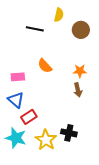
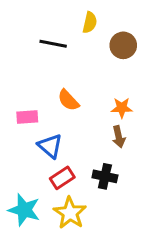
blue triangle: (16, 100) -> (50, 146), moved
red rectangle: (29, 117) -> (62, 178), moved
black cross: (69, 133) -> (105, 176), moved

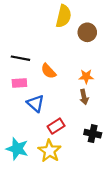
yellow semicircle: (90, 22) -> (64, 16), size x1.5
black line: (53, 44) -> (20, 58), moved
black cross: (105, 176) -> (93, 134), moved
red rectangle: (62, 178) -> (56, 126), moved

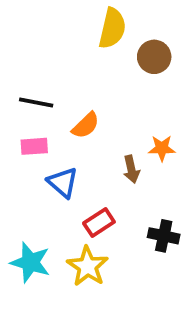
orange semicircle: (48, 71) -> (86, 125), turned -91
orange star: (86, 76) -> (162, 148), moved
brown arrow: (84, 97) -> (131, 169), moved

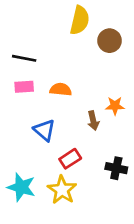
black line: (36, 103) -> (24, 58), moved
orange semicircle: (86, 125) -> (61, 89), turned -130
pink rectangle: (34, 146) -> (24, 87), moved

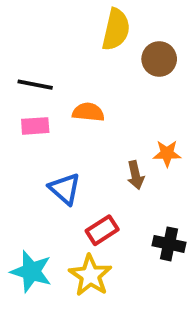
orange semicircle: (61, 89) -> (88, 112), moved

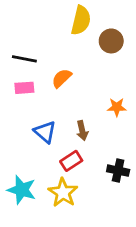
orange semicircle: (88, 112) -> (62, 78), turned -50
brown arrow: (136, 175) -> (82, 131), moved

